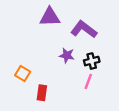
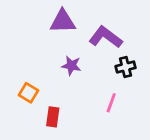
purple star: (67, 55) -> (71, 66), moved
black cross: (92, 61) -> (126, 67), moved

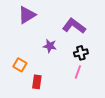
purple triangle: (63, 21) -> (27, 15), moved, turned -30
black cross: (126, 67) -> (81, 53), moved

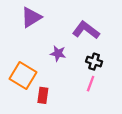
black cross: (81, 53) -> (94, 62), turned 32
orange square: (20, 65) -> (23, 76), size x1.6

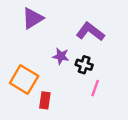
black cross: (94, 62) -> (84, 65), moved

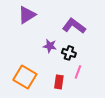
orange square: (24, 80) -> (25, 77), moved
red rectangle: (45, 100) -> (59, 82), moved

